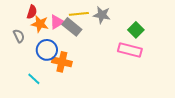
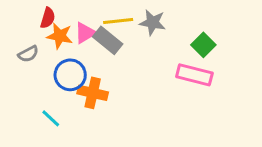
gray semicircle: (19, 36) -> (28, 54), turned 88

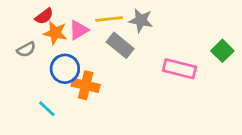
red semicircle: (48, 18) -> (44, 16), turned 36
gray rectangle: (108, 40) -> (120, 45), moved
green square: (203, 45) -> (222, 51), moved

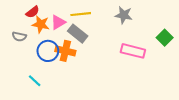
gray star: (141, 20) -> (124, 15), moved
gray rectangle: (120, 45) -> (78, 34), moved
gray semicircle: (26, 49) -> (19, 37), turned 40
orange cross: (86, 85) -> (65, 51), moved

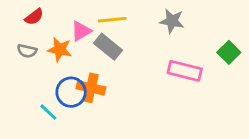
red semicircle: (33, 12) -> (34, 17), moved
orange star: (41, 24) -> (60, 49), moved
blue circle: (48, 51) -> (71, 92), moved
orange cross: (65, 51) -> (91, 88), moved

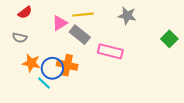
orange star: (60, 49) -> (31, 63), moved
pink rectangle: (185, 71) -> (110, 51), moved
cyan line: (48, 112) -> (44, 83), moved

